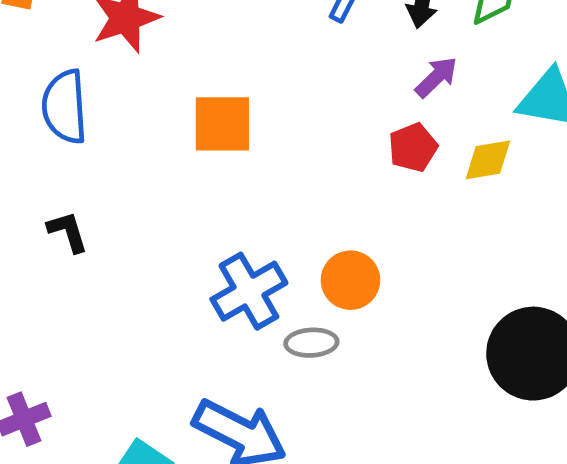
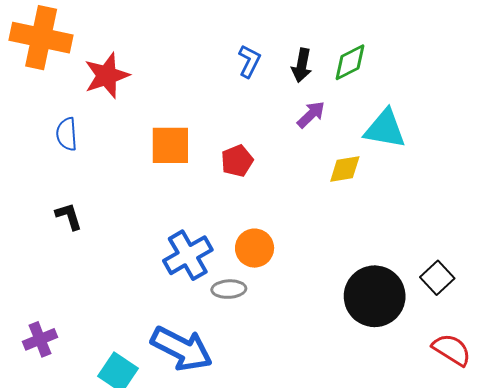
blue semicircle: (65, 107) -> (67, 134), size x0.7
red pentagon: (413, 147) -> (237, 161), moved

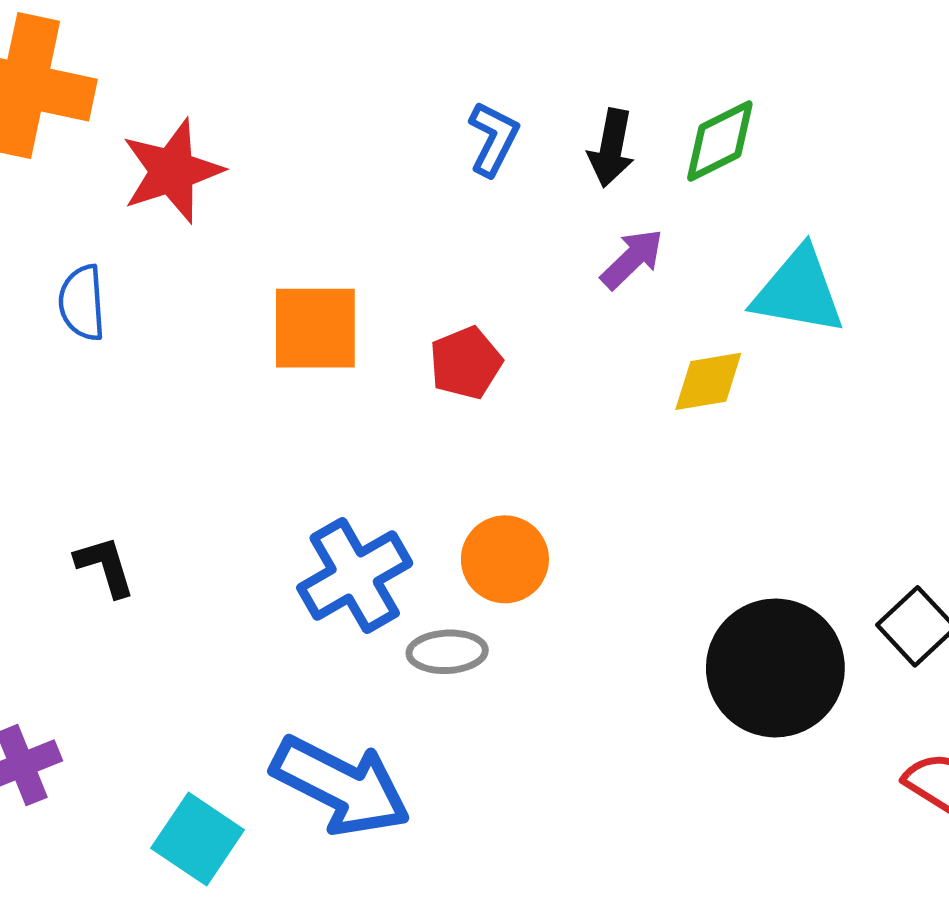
black L-shape: (69, 216) -> (105, 566), moved

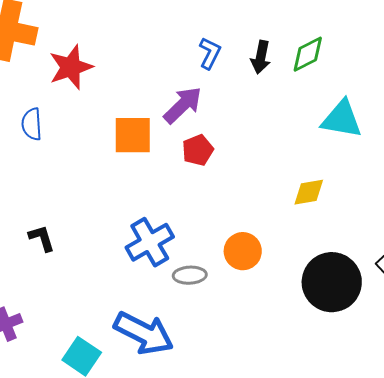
purple arrow: (632, 259) -> (183, 105), moved, size x1.4
yellow diamond: (708, 381) -> (309, 192), moved
orange circle: (505, 559) -> (243, 251), moved

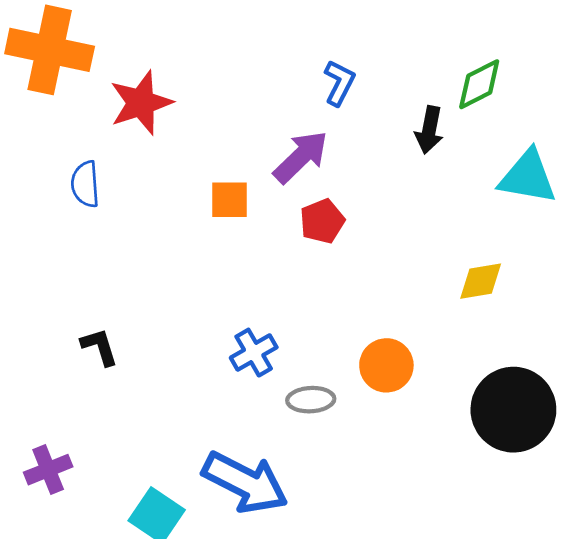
black arrow: (261, 57) -> (429, 130), moved
orange square: (133, 135) -> (229, 200), size x0.7
blue cross: (150, 242) -> (254, 353), size x0.7

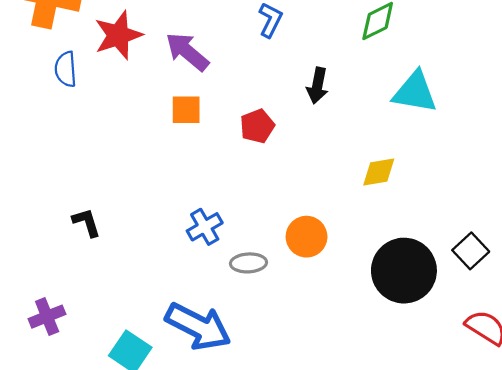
black arrow: (429, 130) -> (317, 86), moved
purple arrow: (301, 157) -> (187, 52), moved, turned -96
blue semicircle: (85, 184) -> (66, 69), moved

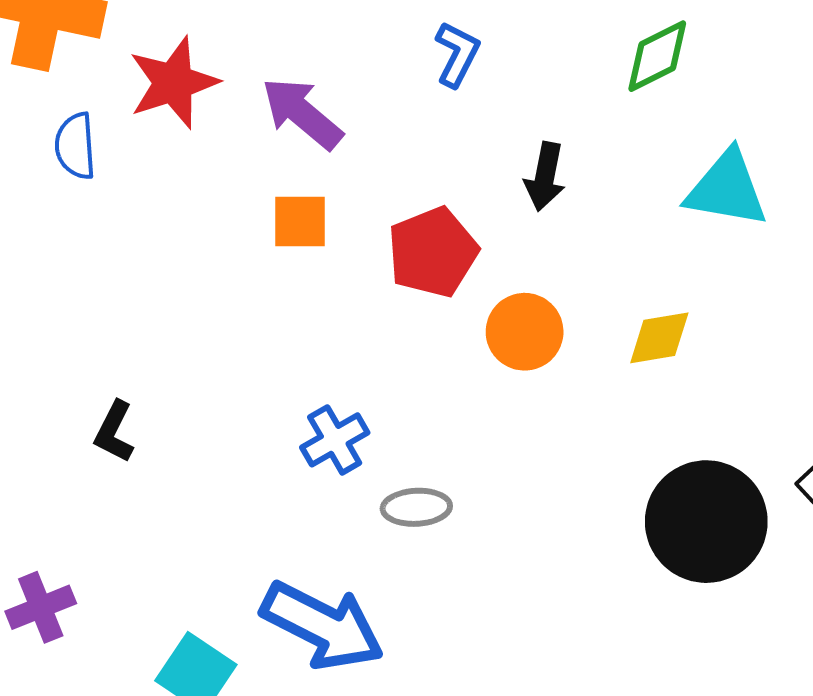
red pentagon: (257, 126) -> (433, 252), size x1.4
black L-shape: (86, 222) -> (114, 432), turned -136
orange circle: (307, 237) -> (525, 332), moved

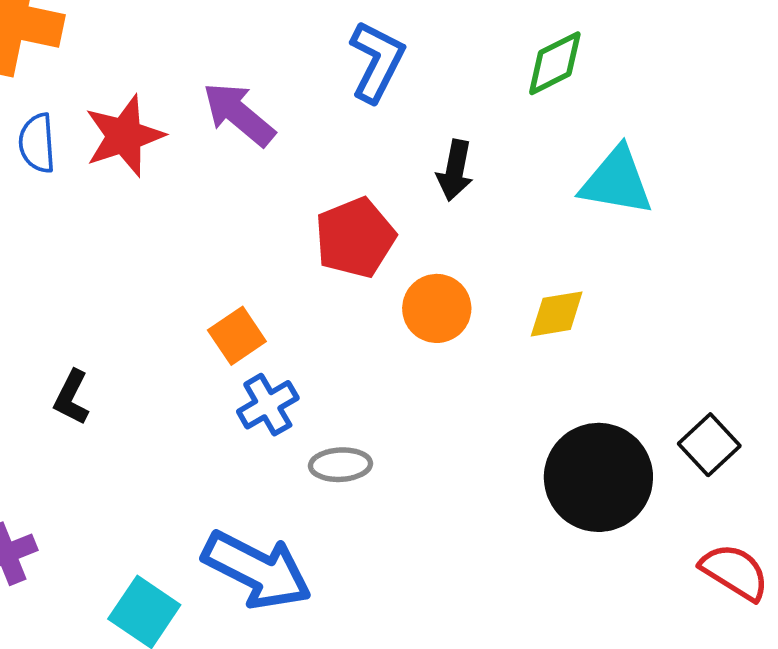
blue L-shape: (457, 54) -> (377, 61), size x1.4
red star: (173, 83) -> (124, 136), moved
orange square: (300, 221) -> (237, 336), moved, turned -34

